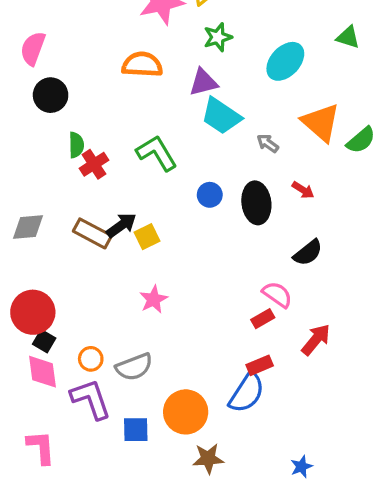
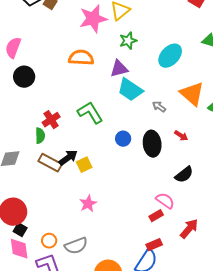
green semicircle: (76, 145) -> (40, 136), moved

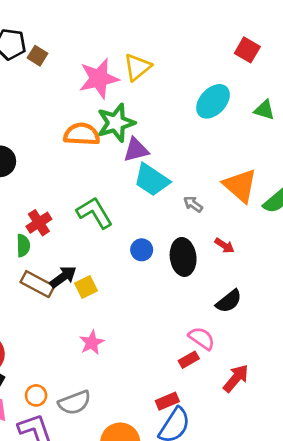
green star: (128, 41) -> (116, 123), moved, size x1.5
cyan ellipse: (170, 56) -> (213, 101), moved
red rectangle: (154, 245) -> (167, 401), moved

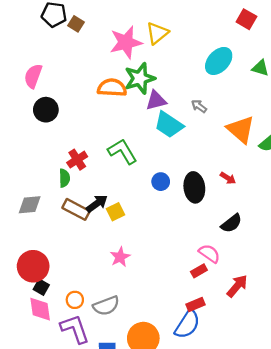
gray arrow: (193, 204) -> (199, 106), moved
red rectangle: (167, 401) -> (195, 305), moved

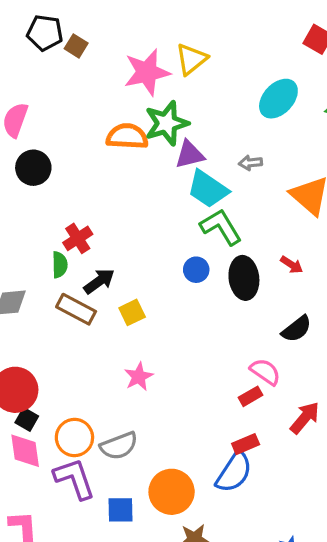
gray arrow: (199, 106) -> (250, 163), turned -42
green L-shape: (122, 151) -> (221, 227), moved
black arrow: (97, 204) -> (99, 281), moved
orange circle: (75, 300) -> (74, 437), size x1.5

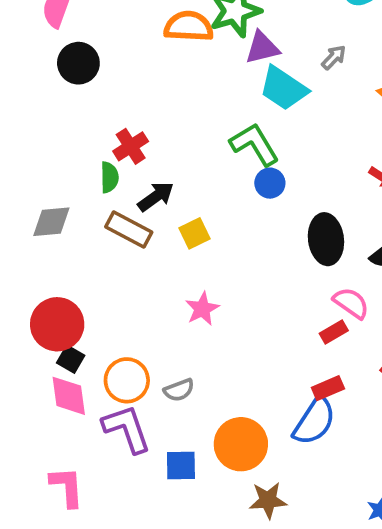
gray arrow: (250, 163) -> (334, 57), turned 140
green L-shape: (221, 227) -> (254, 144), moved
black ellipse: (244, 278) -> (326, 239), moved
gray semicircle: (119, 446) -> (179, 390), size x0.7

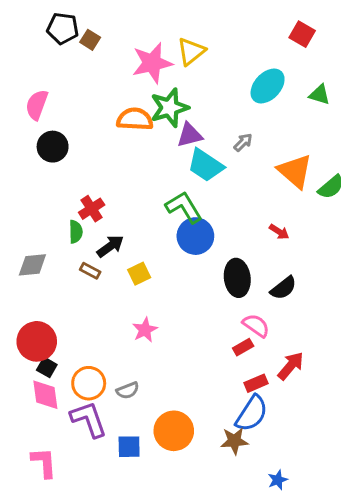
blue circle: (270, 183) -> (195, 236), size x1.6
brown rectangle: (129, 229) -> (90, 271), size x0.6
red rectangle: (328, 388) -> (256, 383), moved
blue semicircle: (314, 421) -> (252, 414), moved
brown star: (268, 500) -> (234, 441), moved

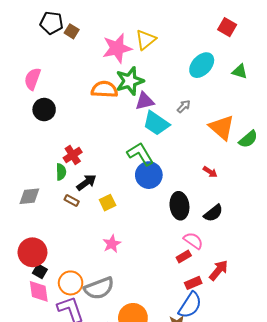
gray semicircle: (128, 390) -> (99, 288), size x1.8

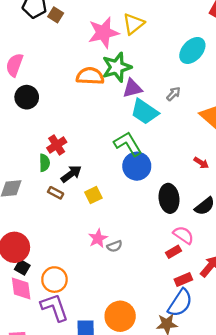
gray semicircle: (99, 288) -> (115, 246), moved, size x0.5

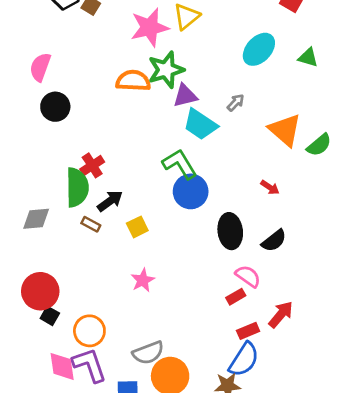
green semicircle: (44, 163) -> (77, 187), size x1.8
gray semicircle: (115, 246) -> (148, 353), moved, size x1.6
pink diamond: (21, 288) -> (62, 366), moved

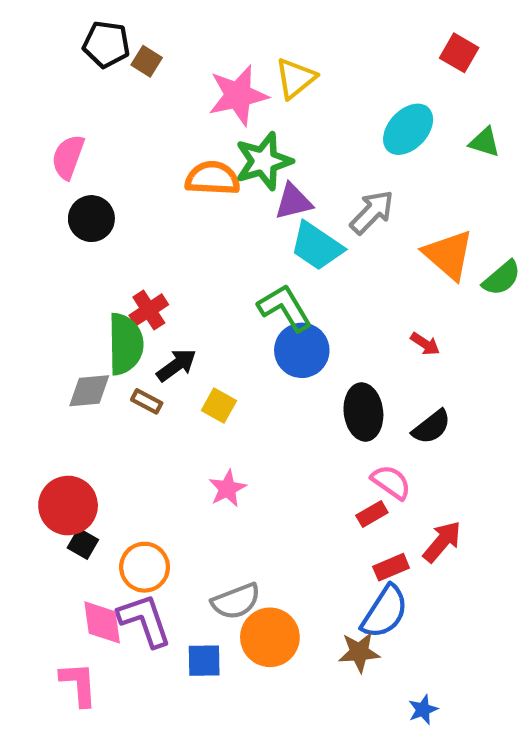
gray arrow: (236, 103) -> (372, 212), size x1.6
gray diamond: (36, 219) -> (89, 391), moved
yellow square: (137, 227) -> (219, 406), turned -35

